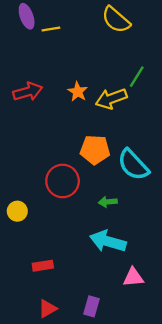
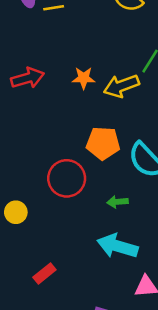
orange star: (78, 92) -> (84, 78), turned -30
red rectangle: (43, 266) -> (44, 273), turned -30

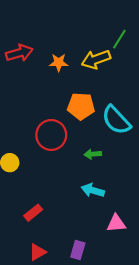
orange star: (84, 78) -> (59, 63), moved
cyan arrow: (117, 246) -> (93, 190), size x0.7

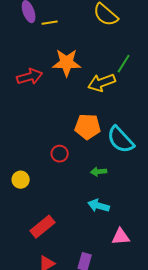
orange star: (59, 63) -> (67, 63), moved, size x1.6
red circle: (51, 135) -> (60, 154), size x0.6
red rectangle: (33, 213) -> (43, 227), size x1.4

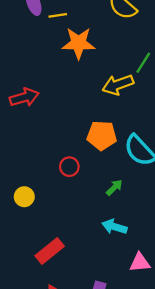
orange star: (67, 63) -> (79, 43), moved
red arrow: (30, 77) -> (24, 97), moved
green arrow: (99, 172) -> (114, 187), turned 140

